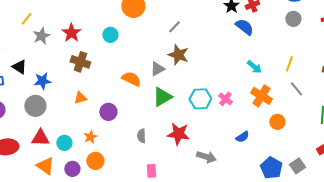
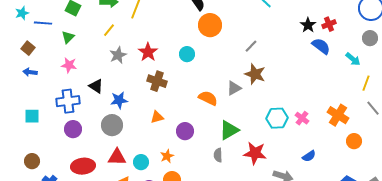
yellow line: (26, 19) -> (109, 30), moved
cyan arrow: (254, 67) -> (353, 59), moved
green triangle: (162, 97) -> (229, 130), moved
blue semicircle: (242, 137) -> (309, 156), moved

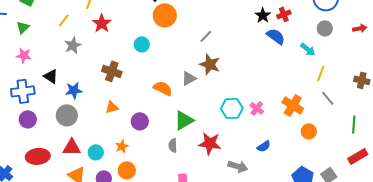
red star: (148, 52) -> (102, 23), moved

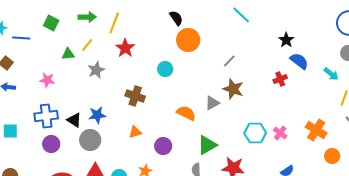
red cross: (284, 14) -> (280, 79), moved
green triangle: (23, 27) -> (68, 54), moved, turned 40
black triangle: (51, 76) -> (74, 120), moved

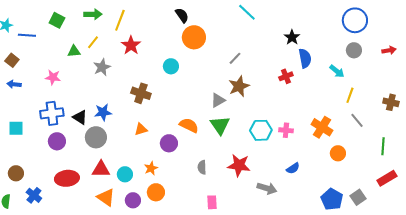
blue semicircle: (299, 61) -> (305, 58), turned 42
brown star: (233, 89) -> (239, 86), turned 30
orange semicircle: (186, 113) -> (189, 125), moved
pink cross: (280, 133) -> (286, 130), turned -32
green triangle: (207, 145) -> (220, 125), moved, turned -35

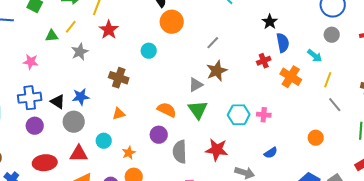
orange cross: (322, 127) -> (291, 77), moved
purple circle: (169, 143) -> (159, 135), moved
gray semicircle: (202, 167) -> (180, 152), size x1.6
cyan circle: (125, 174) -> (104, 141), moved

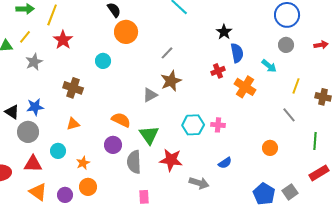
yellow line: (328, 80) -> (296, 86), moved
green triangle: (198, 110) -> (149, 135), moved

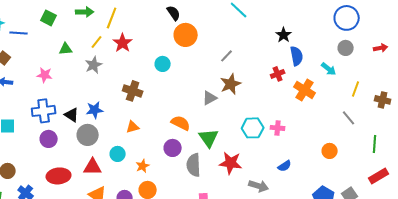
yellow line: (25, 37) -> (97, 42), moved

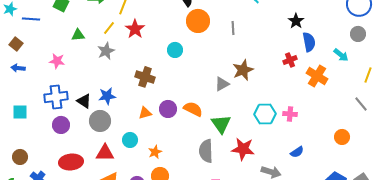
gray line: (227, 56) -> (233, 28), moved, turned -48
purple circle: (173, 148) -> (168, 109), moved

